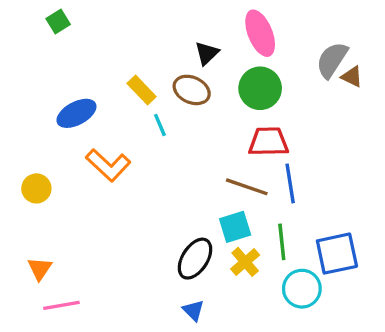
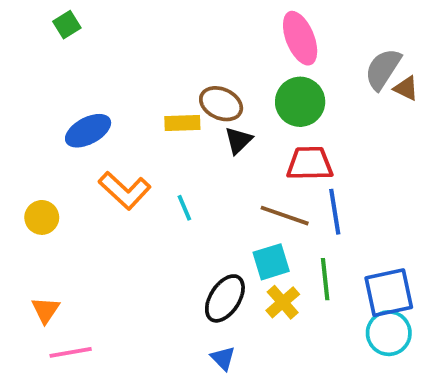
black triangle: (207, 53) -> (238, 140), moved
yellow rectangle: (142, 90) -> (182, 123), moved, turned -48
cyan line: (160, 125) -> (184, 208), moved
cyan circle: (302, 289) -> (389, 333), moved

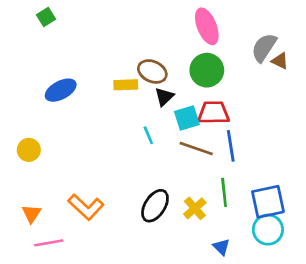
orange L-shape: (125, 190) -> (86, 207), moved
cyan line: (184, 208) -> (148, 135), moved
cyan square: (271, 262) -> (187, 118), moved
blue triangle: (223, 358) -> (221, 247), moved

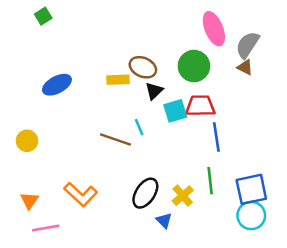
pink ellipse: (207, 26) -> (214, 29), moved
brown triangle: (280, 61) -> (245, 67), moved
brown line: (196, 149) -> (115, 140), moved
blue triangle: (221, 247) -> (164, 220), moved

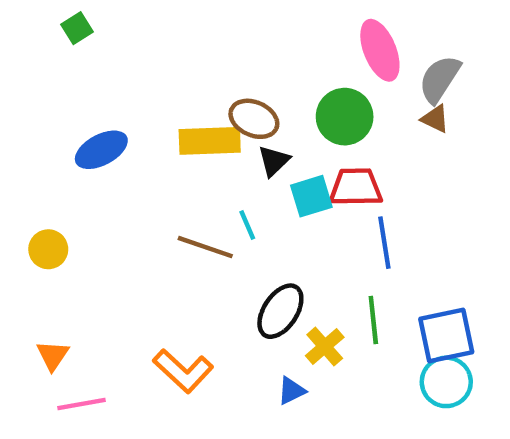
yellow rectangle: (118, 80) -> (210, 141), size x1.5
black ellipse: (145, 193) -> (280, 311), moved
orange L-shape: (81, 194) -> (183, 371), moved
blue triangle: (164, 220) -> (291, 391), turned 49

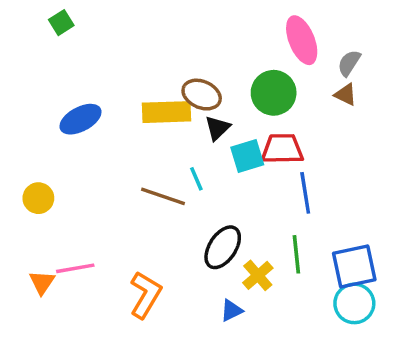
gray semicircle: (440, 79) -> (349, 63), size x0.7
orange L-shape: (183, 371) -> (145, 295), turned -102
pink line: (81, 404) -> (75, 268), moved

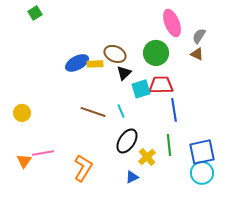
yellow rectangle: (167, 112) -> (95, 64), size x0.6
blue ellipse: (80, 119) -> (77, 63), moved
cyan line: (196, 179) -> (121, 111), moved

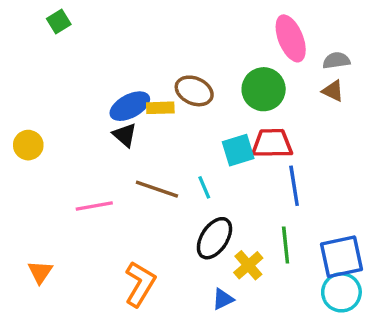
gray semicircle: (199, 36) -> (336, 60), turned 49
black triangle: (124, 73) -> (125, 135), moved, turned -35
yellow circle: (22, 113) -> (28, 145), moved
pink line: (43, 153) -> (94, 206), moved

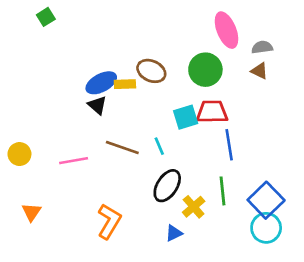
yellow circle: (28, 145) -> (19, 154), moved
blue square: (341, 257) -> (266, 200), turned -32

